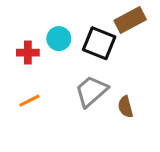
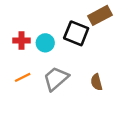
cyan circle: (59, 39) -> (45, 43), moved
gray trapezoid: (91, 91) -> (56, 79), moved

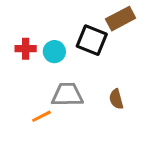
orange line: (23, 77) -> (41, 116), moved
gray trapezoid: (56, 79) -> (67, 95), turned 40

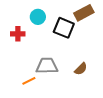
cyan circle: (54, 52) -> (38, 17), moved
brown semicircle: (116, 99) -> (81, 69), turned -120

